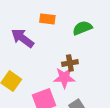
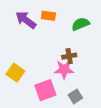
purple arrow: (23, 38) -> (26, 20), moved

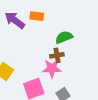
green semicircle: (81, 24) -> (64, 37), moved

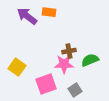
green semicircle: (64, 37) -> (90, 60), moved

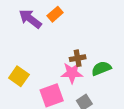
orange rectangle: (49, 12) -> (55, 14), turned -48

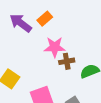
pink star: (72, 73) -> (55, 47), moved

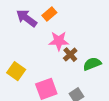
brown cross: (67, 61) -> (70, 55), turned -32

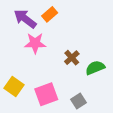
pink star: (59, 41) -> (35, 43), moved
yellow square: (16, 71) -> (14, 87), moved

